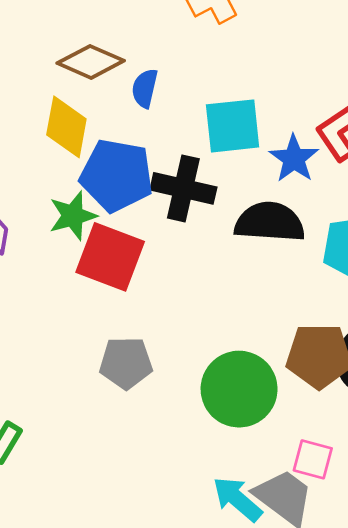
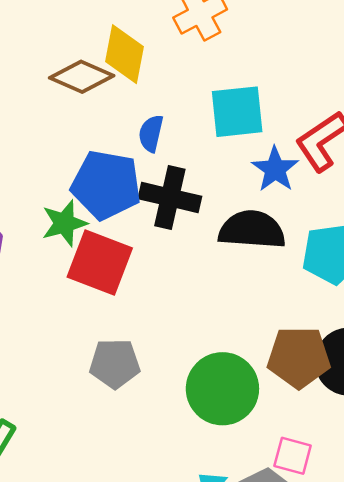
blue semicircle: (145, 88) -> (151, 133), moved
cyan square: (233, 126) -> (237, 112), moved
yellow diamond: (66, 127) -> (125, 54), moved

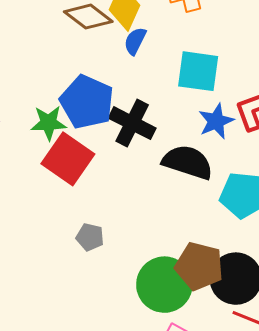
blue semicircle: (151, 133) -> (135, 41), moved
gray pentagon: (115, 364) -> (90, 237), moved, size x0.7
green circle: (222, 389) -> (164, 285), moved

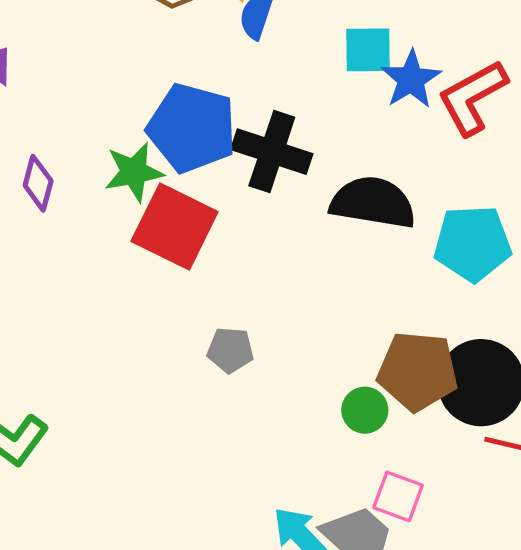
cyan square: (198, 71) -> (368, 50), size x0.7
blue star: (216, 121) -> (411, 79), moved
green circle: (164, 285) -> (365, 410), size x0.5

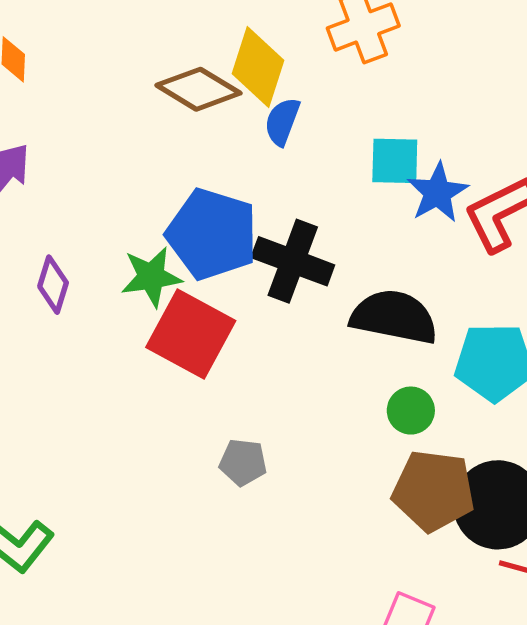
green circle: (365, 410) -> (411, 411), moved

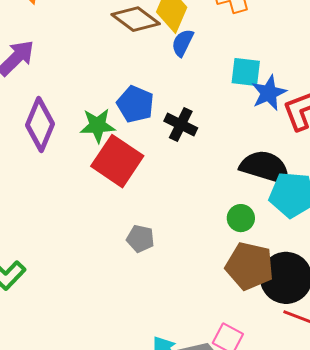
blue pentagon: (212, 234) -> (135, 104), size x0.7
black cross: (293, 261) -> (181, 124), size x0.7
purple diamond: (53, 285) -> (40, 124), size x1.6
black semicircle: (394, 317) -> (265, 167), moved

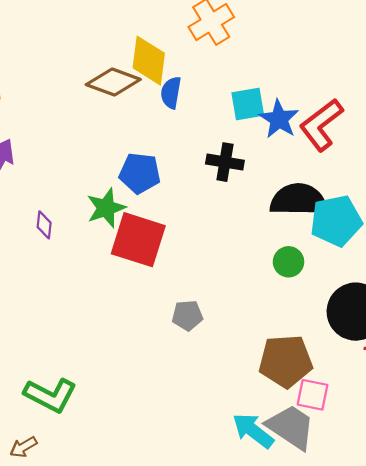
purple diamond: (40, 124) -> (44, 225), size x0.5
black cross: (181, 124) -> (225, 162), moved
brown pentagon: (249, 266) -> (286, 361), moved

